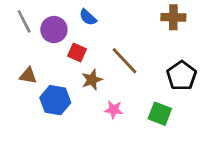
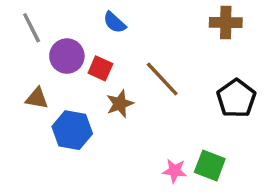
purple circle: (54, 30) -> (67, 56), moved
pink star: (114, 110) -> (175, 171), moved
green square: (160, 114) -> (210, 165), moved

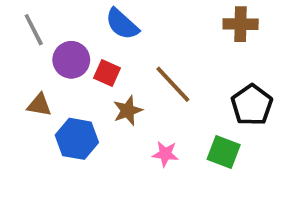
blue semicircle: (115, 22) -> (122, 24), size x1.4
green square: (210, 165) -> (224, 152), moved
pink star: (175, 171) -> (165, 154), moved

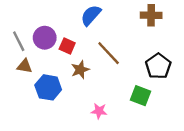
blue semicircle: (122, 24) -> (91, 15), moved, turned 90
gray line: (34, 30) -> (19, 41), moved
pink star: (165, 154) -> (99, 111), moved

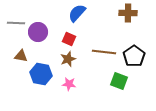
gray line: (19, 41) -> (16, 23), moved, turned -60
red square: (67, 46) -> (69, 39), moved
brown line: (109, 53) -> (104, 52), moved, turned -40
pink star: (99, 111) -> (69, 84), moved

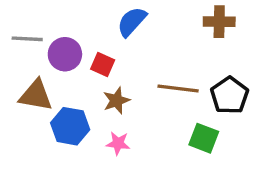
red square: (69, 39) -> (103, 65), moved
brown triangle: (21, 56) -> (36, 95), size x1.5

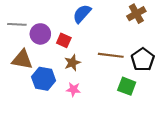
brown cross: (219, 22) -> (136, 14), turned -30

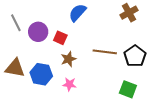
gray line: (17, 24) -> (16, 23), turned 60
brown triangle: (22, 60) -> (15, 68), moved
green square: (127, 86) -> (128, 89), moved

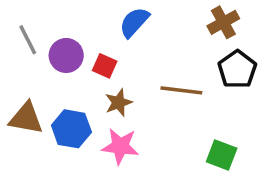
black pentagon: (135, 56) -> (237, 69), moved
pink star: (69, 84) -> (120, 146), size x1.5

